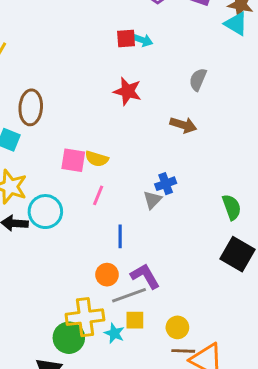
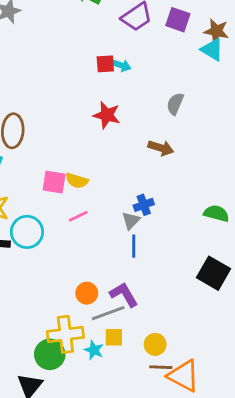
pink line: (98, 195) -> (78, 216), turned 42
green semicircle: (232, 207) -> (216, 213), moved, turned -55
blue line: (120, 236) -> (134, 246), moved

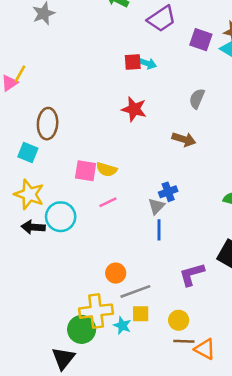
purple square: (178, 20) -> (201, 40), moved
purple L-shape: (124, 295) -> (192, 274), moved, turned -76
orange triangle: (184, 376) -> (205, 349), size x0.7

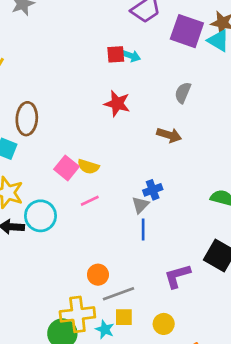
purple square: (201, 40) -> (187, 31), size x1.4
pink square: (86, 171) -> (66, 168), turned 30

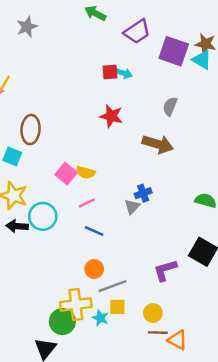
brown arrow: (169, 135) -> (158, 144), size x1.4
blue line: (143, 230) -> (94, 231), moved, turned -66

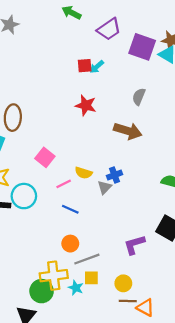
cyan arrow: (124, 73) -> (97, 67), turned 120
yellow semicircle: (86, 172) -> (84, 173), moved

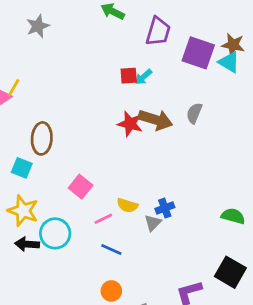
purple trapezoid: (109, 29) -> (158, 31), turned -40
brown arrow: (128, 131) -> (155, 120), moved

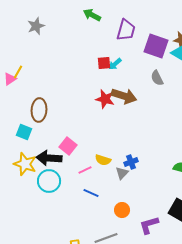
gray semicircle: (194, 113) -> (157, 78), moved, turned -49
black arrow: (27, 244) -> (49, 158), moved, size x1.4
orange circle: (111, 291) -> (122, 210), moved

